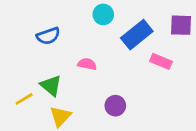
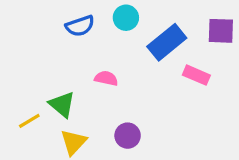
blue semicircle: (48, 36) -> (80, 26), moved
purple circle: (115, 106) -> (128, 136), moved

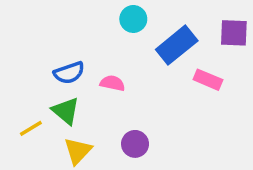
blue semicircle: (80, 26) -> (69, 73), moved

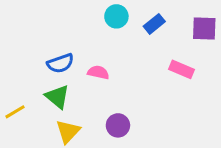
blue rectangle: (177, 45) -> (154, 24), moved, size x0.6
yellow line: (31, 128) -> (15, 112), moved

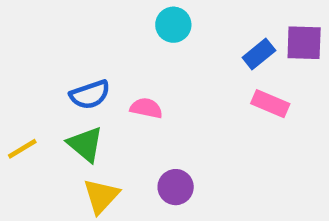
blue rectangle: (154, 24) -> (259, 54), moved
yellow line: (15, 112) -> (22, 149), moved

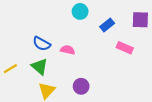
blue rectangle: (259, 54) -> (107, 25), moved
blue semicircle: (90, 95) -> (42, 44), turned 48

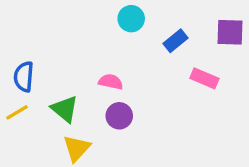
blue semicircle: (42, 44) -> (24, 77), moved, turned 66
purple circle: (81, 86) -> (119, 116), moved

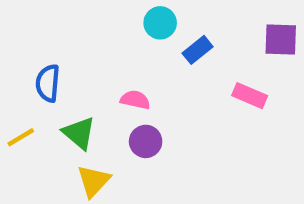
blue rectangle: (175, 41) -> (198, 50), moved
blue semicircle: (24, 77) -> (48, 83), moved

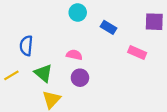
cyan circle: (160, 23) -> (78, 13), moved
blue rectangle: (198, 50) -> (109, 27), turned 70

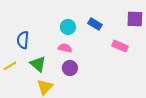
cyan circle: (78, 13) -> (68, 27), moved

